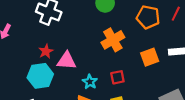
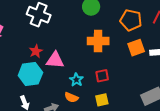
orange cross: (113, 40) -> (98, 41), turned 30
orange square: (150, 57) -> (136, 48), moved

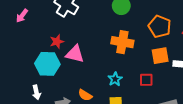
red square: (102, 76) -> (146, 80), moved
cyan star: (76, 80) -> (115, 79), moved

